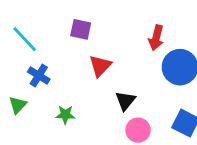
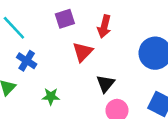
purple square: (81, 29) -> (65, 19), turned -30
red arrow: (156, 38) -> (104, 26), moved

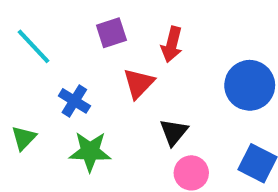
blue cross: (27, 61) -> (74, 101), moved
green star: (51, 96) -> (90, 152), size x1.5

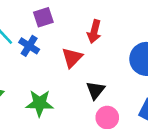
purple square: (111, 33) -> (43, 17), moved
blue cross: (74, 101) -> (29, 46), moved

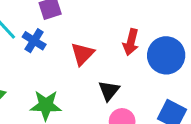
red arrow: (94, 32) -> (131, 42), moved

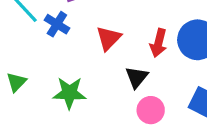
red arrow: (131, 42) -> (158, 43), moved

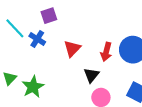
green star: (69, 93) -> (33, 87), moved, turned -30

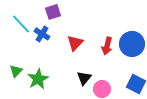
black triangle: (91, 75) -> (84, 78), moved

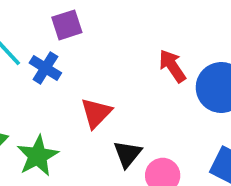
red triangle: (75, 43) -> (96, 113), moved
red arrow: (107, 46) -> (172, 66), moved, turned 132

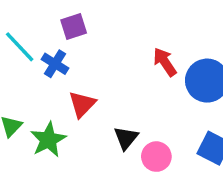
red triangle: (96, 113) -> (82, 104), moved

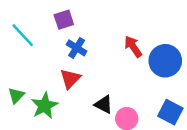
blue cross: (55, 64) -> (77, 48), moved
black triangle: (126, 138) -> (104, 104), turned -42

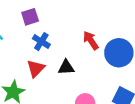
black triangle: (104, 104) -> (66, 67), moved, turned -30

